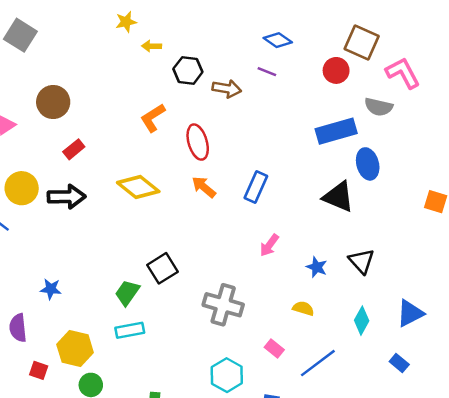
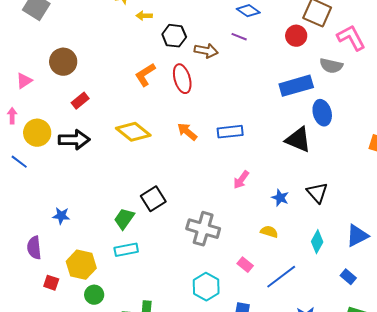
red ellipse: (198, 142) -> (182, 79), moved
blue rectangle: (256, 187) -> (230, 132), turned 60

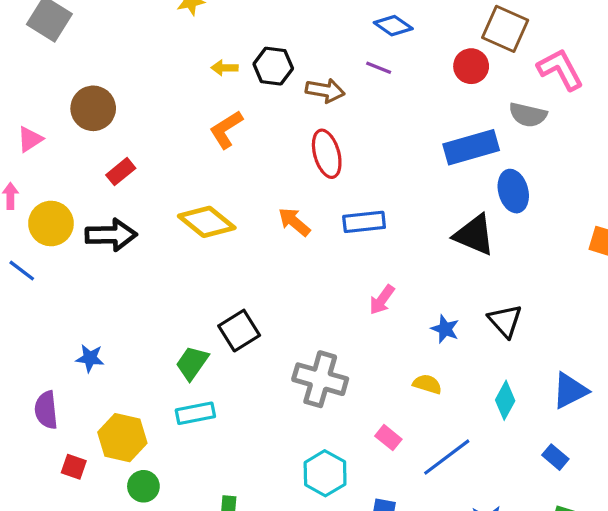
yellow arrow: (144, 16) -> (225, 68), moved
red ellipse: (182, 79) -> (327, 154), moved

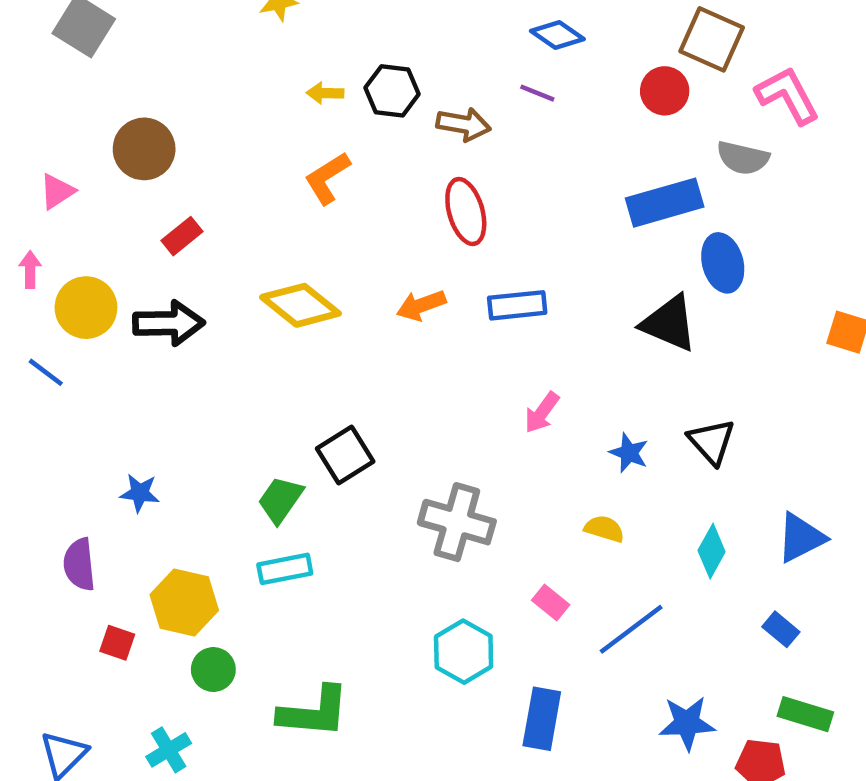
orange arrow: (294, 222) -> (421, 305), turned -60

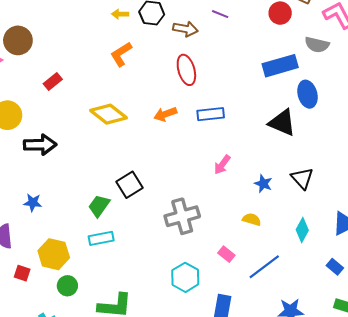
brown circle: (144, 149) -> (18, 40), moved
black arrow: (169, 323) -> (40, 145), moved
gray cross: (457, 522) -> (182, 216), turned -32

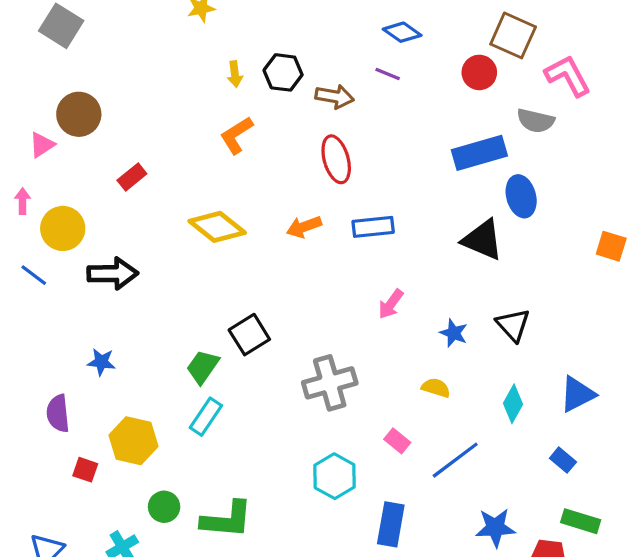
yellow arrow: (120, 14) -> (235, 74), turned -98
cyan rectangle: (101, 238) -> (206, 417), turned -45
green circle: (67, 286) -> (164, 507), moved

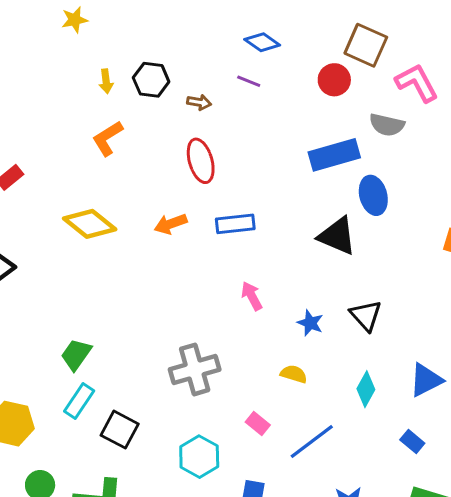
brown arrow: (335, 97) -> (199, 102), size x0.7
pink arrow: (391, 304) -> (252, 296), turned 116
black square: (249, 335) -> (120, 430), moved, turned -30

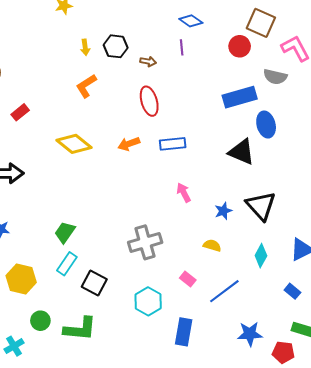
purple line: (249, 81) -> (182, 47), turned 63
black triangle: (366, 315) -> (261, 206), size x1.4
blue star: (310, 323) -> (223, 211), turned 30

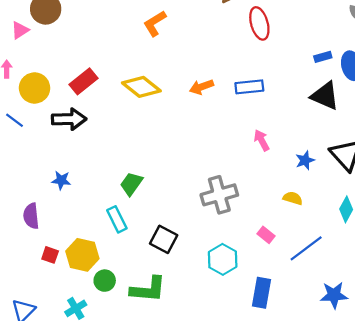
blue rectangle: (240, 97) -> (323, 57), moved, size x0.5
red ellipse: (149, 101) -> (259, 23), moved
red rectangle: (20, 112) -> (83, 81), moved, size x1.4
cyan rectangle: (67, 264) -> (117, 219), moved, turned -60
yellow hexagon: (21, 279) -> (82, 255), moved

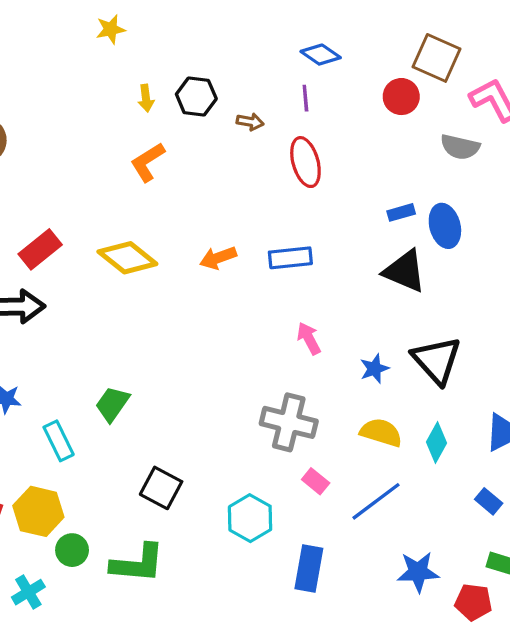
gray cross: (219, 195) -> (289, 422), moved, turned 30
yellow semicircle: (293, 198) -> (381, 432), moved, size x1.4
cyan rectangle: (117, 219) -> (59, 441), moved

